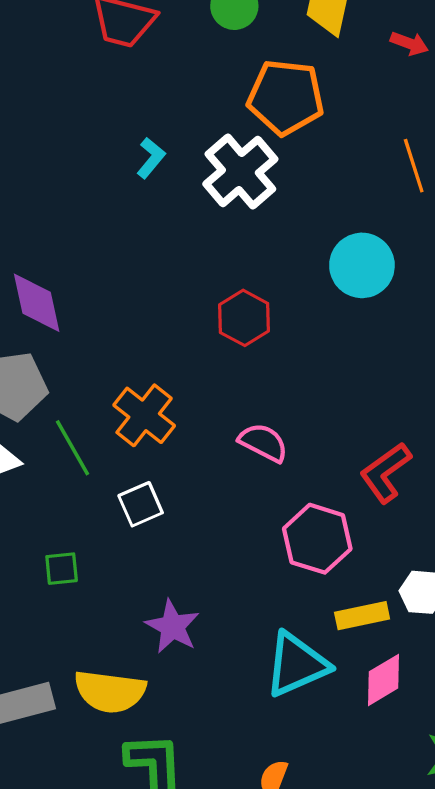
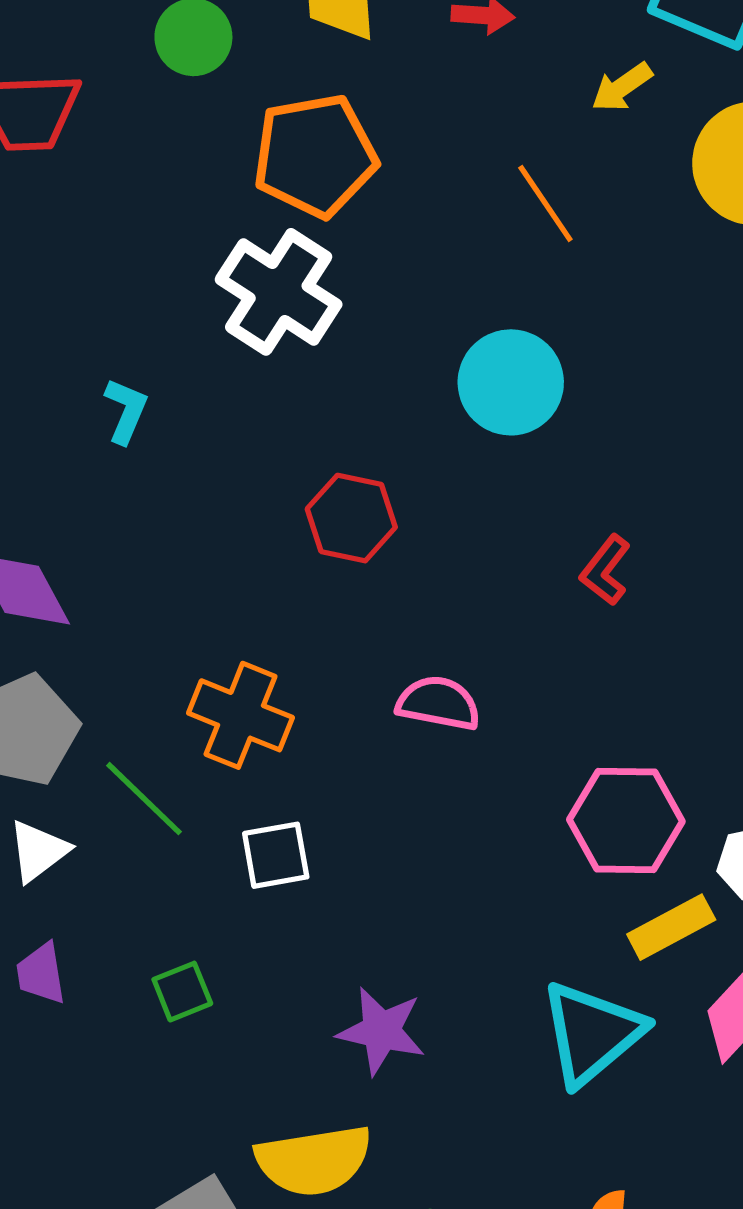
cyan L-shape: (151, 158) -> (126, 411), moved
red L-shape: (385, 473) -> (605, 570), moved, size x0.7
white square: (141, 504) -> (276, 855), turned 30
pink hexagon: (317, 539) -> (626, 821), moved

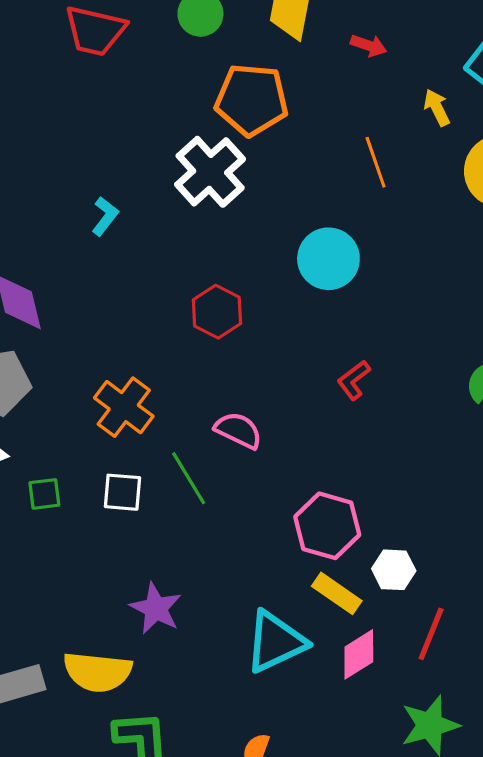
yellow arrow: (622, 87) -> (437, 108), turned 84
green line: (144, 799) -> (189, 478), moved
yellow rectangle: (671, 927) -> (337, 593), turned 48
green square: (182, 992) -> (44, 494), moved

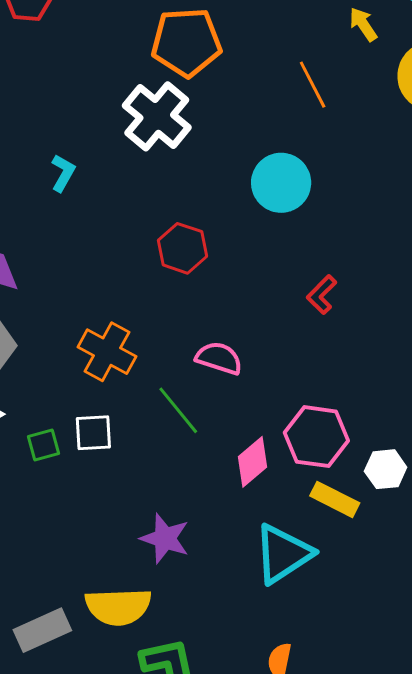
white square: (122, 492) -> (93, 433), moved
pink diamond: (359, 654) -> (253, 462), moved

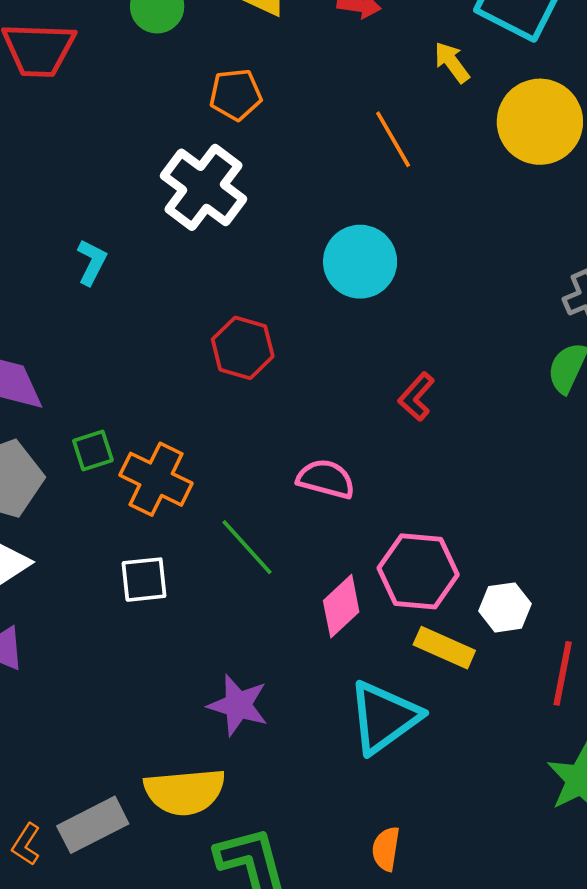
orange pentagon: (186, 42) -> (236, 95), size x0.6
pink semicircle: (219, 358) -> (326, 479), moved
green square: (43, 445) -> (93, 450), moved

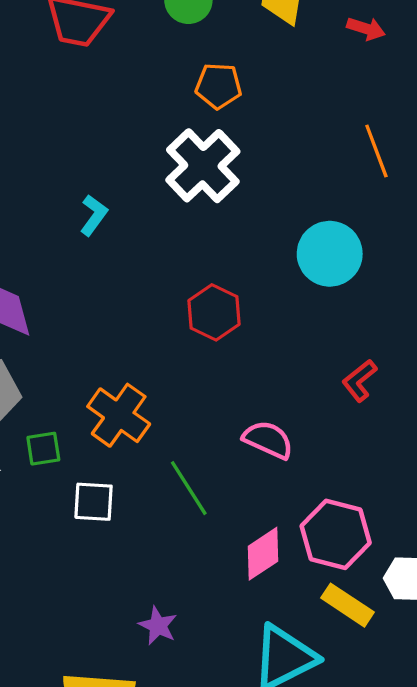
orange pentagon: (236, 95) -> (218, 86), moved
green square: (93, 450) -> (43, 449), moved
purple star: (238, 705) -> (158, 626), size x0.7

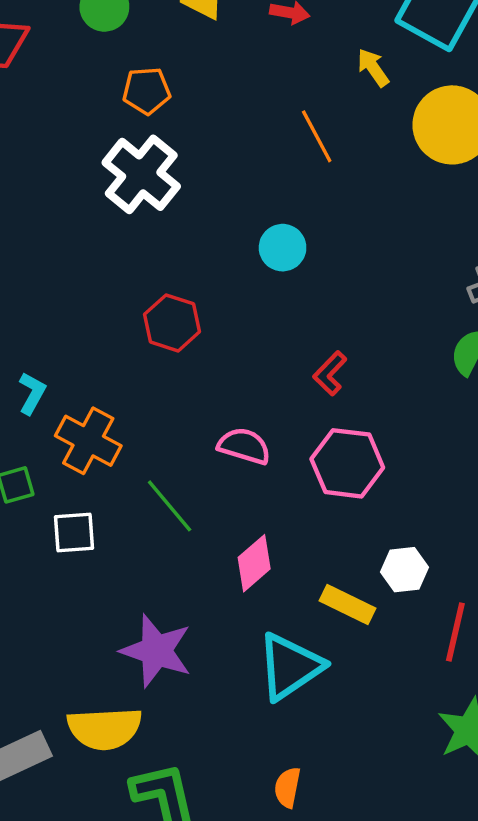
cyan L-shape: (94, 215) -> (32, 393), moved
cyan circle: (330, 254) -> (283, 248), size x0.7
pink hexagon: (336, 534) -> (347, 463), moved
purple star: (158, 626) -> (156, 651), size x1.8

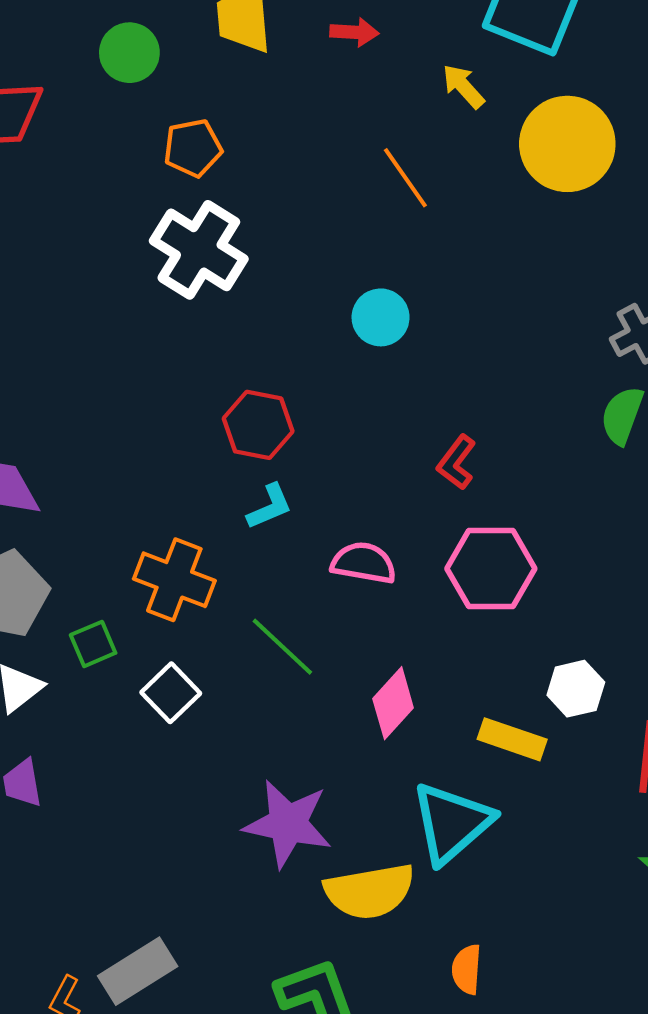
cyan L-shape: (32, 393) -> (270, 507), moved, turned 45
white square: (74, 532) -> (171, 693), turned -33
yellow semicircle: (105, 728) -> (370, 891), moved

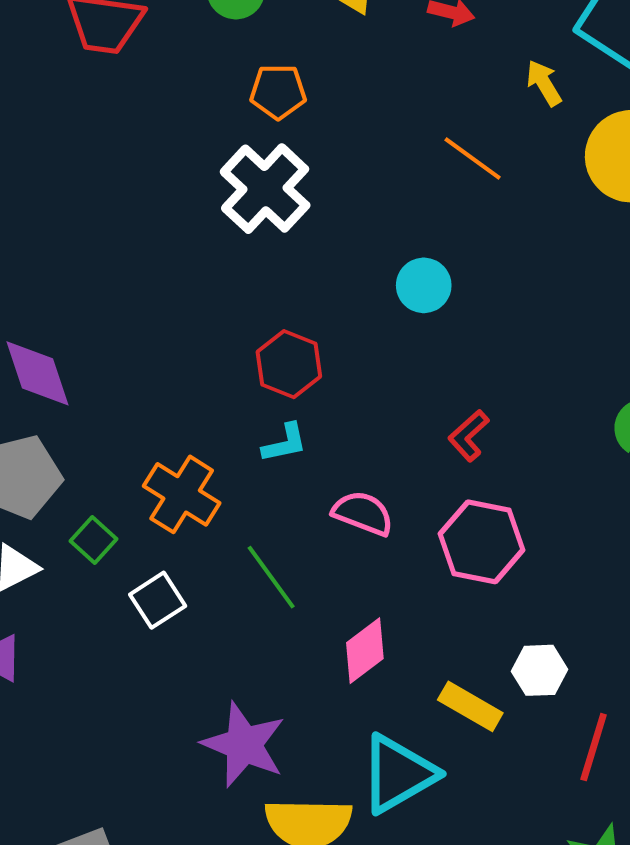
orange line: (405, 178) -> (473, 159), turned -30
green square: (93, 644) -> (93, 540), turned -36

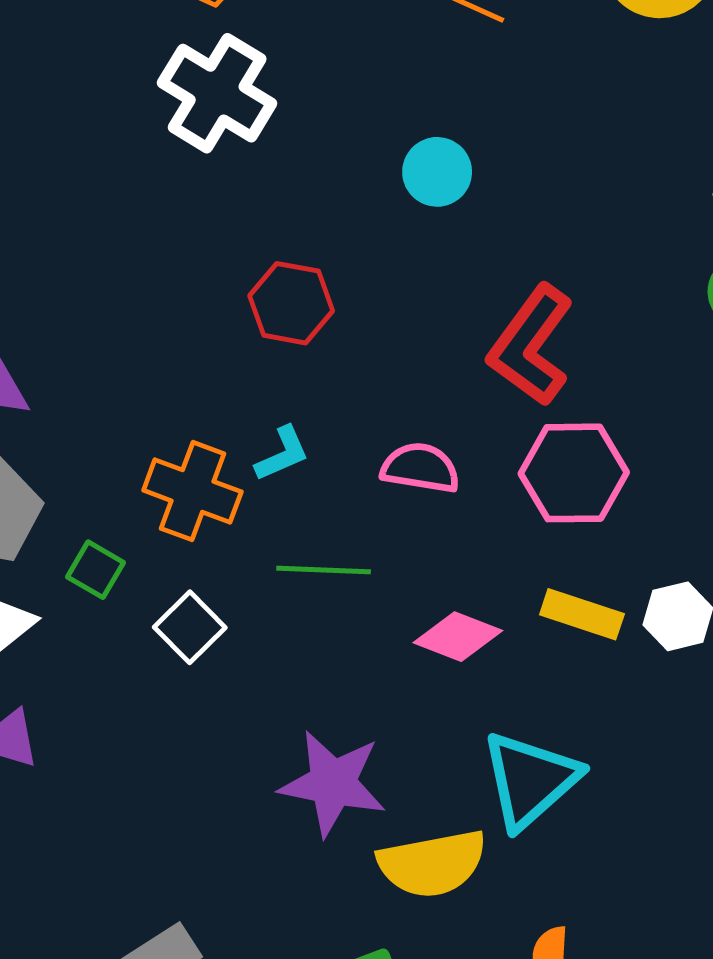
red L-shape: (469, 436) -> (531, 345), size x1.8
cyan L-shape: (285, 443) -> (282, 454), moved
green line: (271, 577) -> (324, 570), turned -40
pink diamond: (365, 651) -> (458, 637), turned 70
yellow rectangle: (470, 706) -> (582, 614), moved

